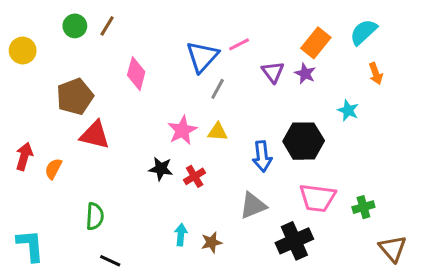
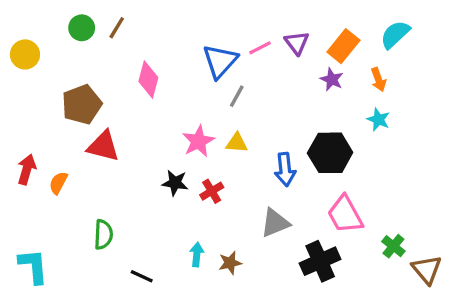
purple triangle: (273, 72) -> (297, 43), moved
orange arrow: (376, 74) -> (378, 79), moved
pink trapezoid: (317, 198) -> (345, 215), turned 54
green cross: (363, 207) -> (393, 246), moved, turned -35
black line: (110, 261) -> (142, 276), moved

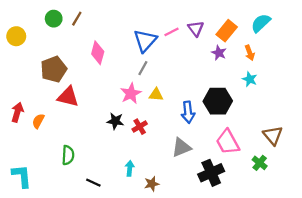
gray line: (237, 96) -> (143, 68), moved
brown star: (230, 263) -> (152, 184), moved
brown triangle: (427, 270) -> (273, 135), moved

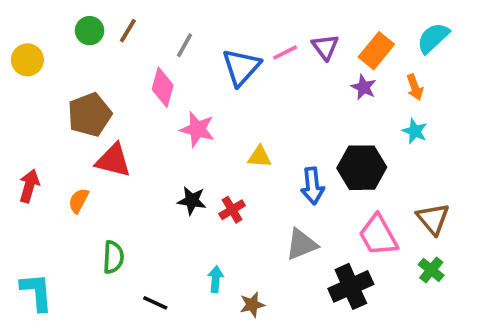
gray line: (143, 68) -> (185, 45), moved
pink star: (131, 93) -> (197, 129), moved, turned -30
orange semicircle: (38, 121) -> (79, 201), moved
brown triangle: (273, 135) -> (433, 219), moved

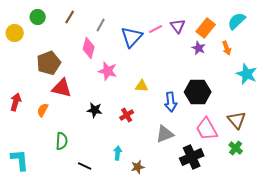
green circle: (90, 31) -> (38, 17), moved
cyan star: (415, 131) -> (247, 74), moved, size x1.5
black star: (192, 201) -> (95, 110), moved

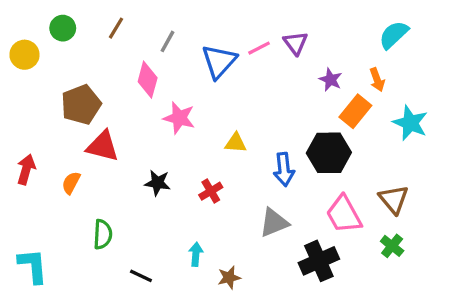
orange rectangle: (206, 28) -> (355, 111), moved

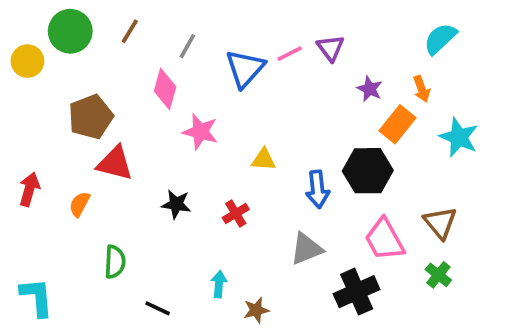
green circle: (63, 28) -> (70, 31), size x1.5

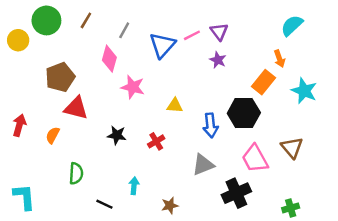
purple star: (370, 89) -> (218, 60), moved
green cross: (438, 275) -> (291, 208), moved, turned 35
cyan arrow: (219, 284) -> (134, 186), moved

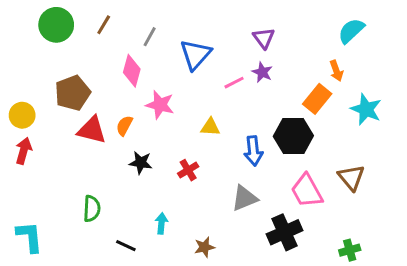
pink line: (192, 35) -> (234, 83), moved
yellow circle: (18, 40) -> (22, 115), moved
orange semicircle: (53, 135) -> (124, 126), moved

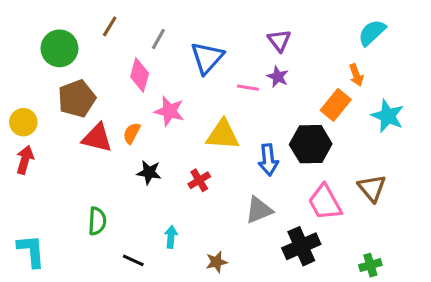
green circle: (56, 25) -> (59, 48), moved
pink line: (234, 83) -> (248, 88), turned 36
yellow triangle: (210, 127) -> (223, 135), size x1.6

